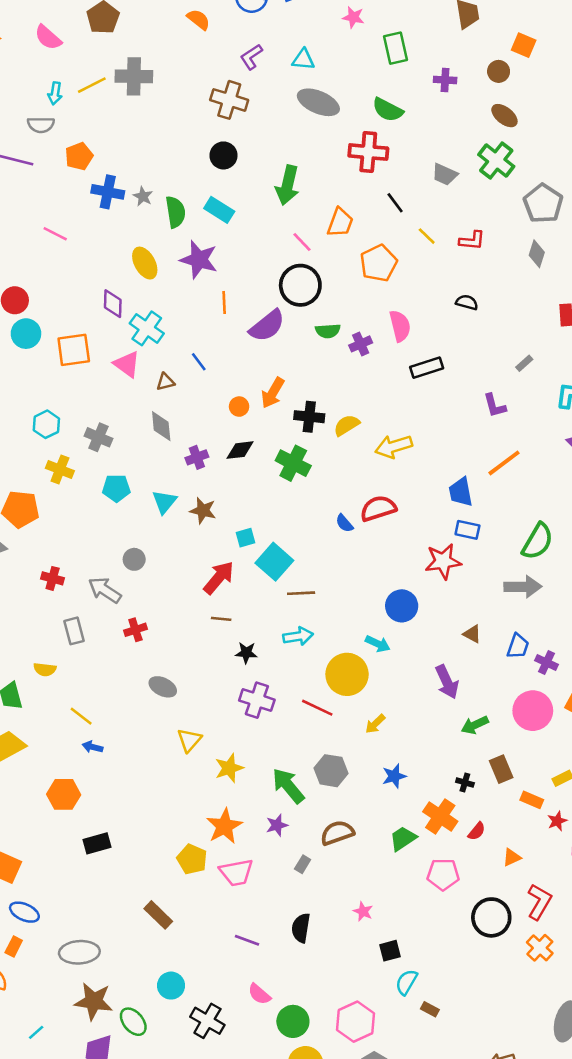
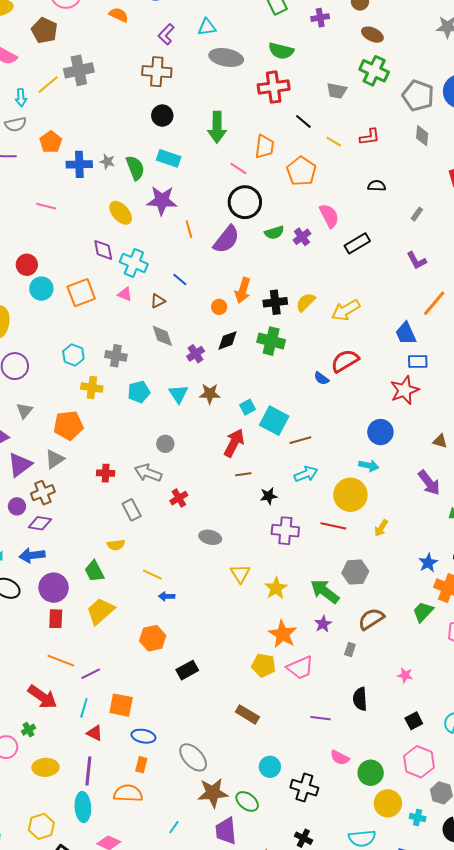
gray rectangle: (524, 363) -> (417, 214), moved
pink triangle: (127, 364) -> (125, 294), size x0.7
blue star: (394, 776) -> (428, 563), moved
black square: (390, 951) -> (414, 721), moved
gray ellipse: (79, 952) -> (193, 757), turned 64

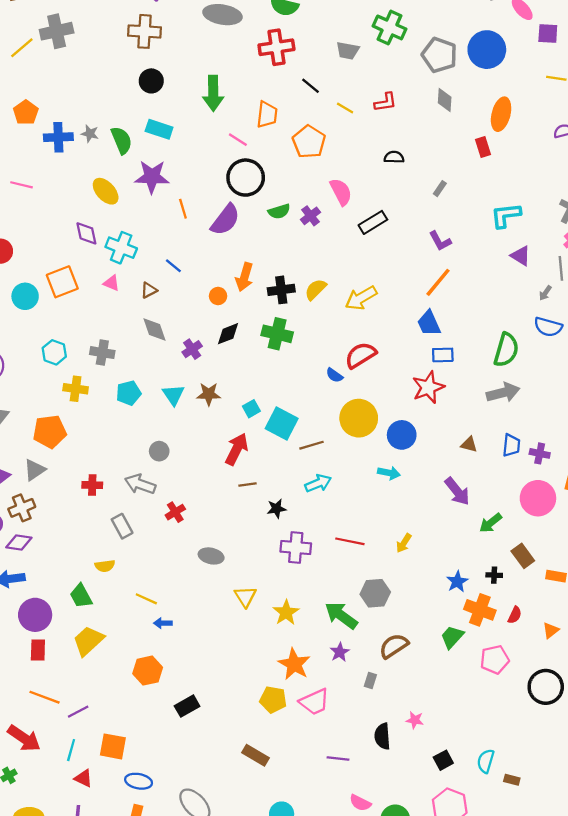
cyan circle: (41, 289) -> (25, 296), moved
orange line: (434, 303) -> (438, 282), moved
yellow circle: (350, 495) -> (359, 418), moved
pink star: (405, 675) -> (415, 720), moved

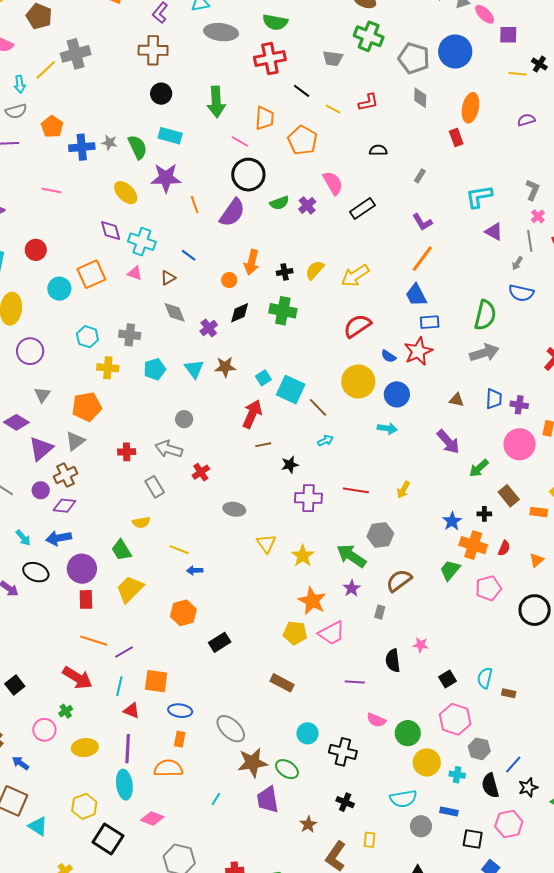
black cross: (281, 290) -> (285, 272), size x0.7
blue semicircle: (334, 375) -> (389, 356), moved
brown line: (312, 445) -> (318, 407), turned 65
cyan arrow: (318, 483) -> (325, 441), size x0.7

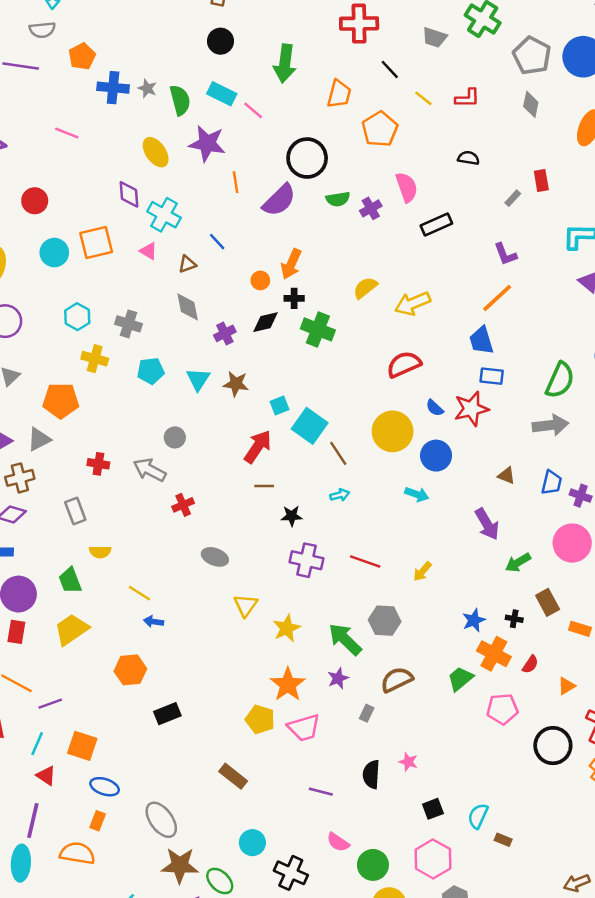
red rectangle: (456, 137) -> (541, 180), moved
pink line: (240, 141) -> (253, 110), moved
black cross: (285, 272) -> (294, 298), moved
gray rectangle: (155, 487) -> (75, 511), moved

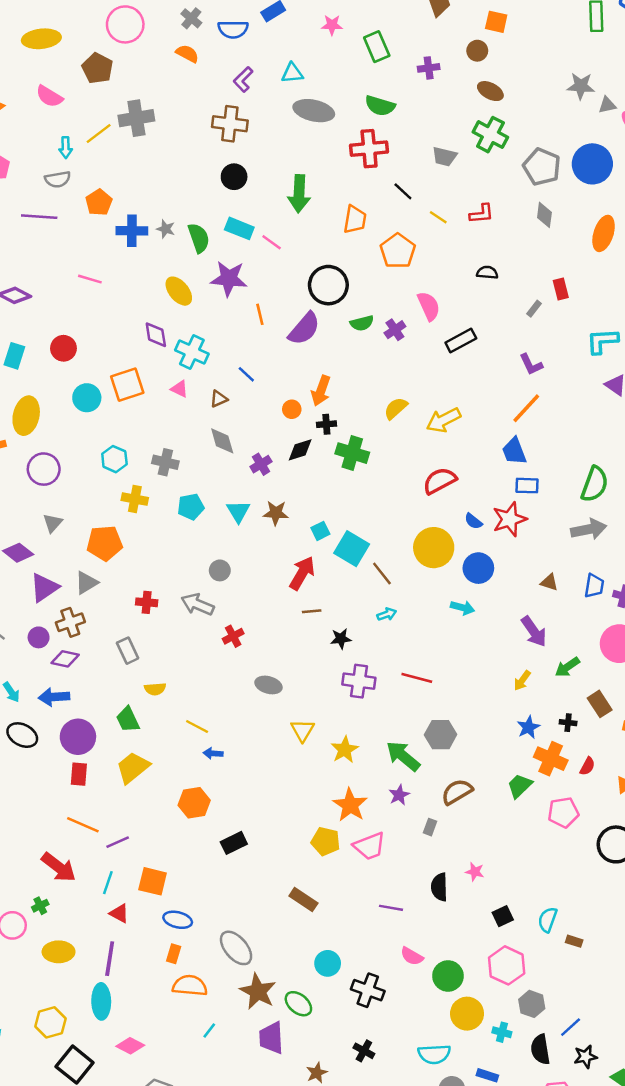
yellow arrow: (422, 571) -> (522, 680), moved
orange semicircle: (77, 853) -> (190, 986), moved
brown star: (180, 865) -> (258, 991), turned 30

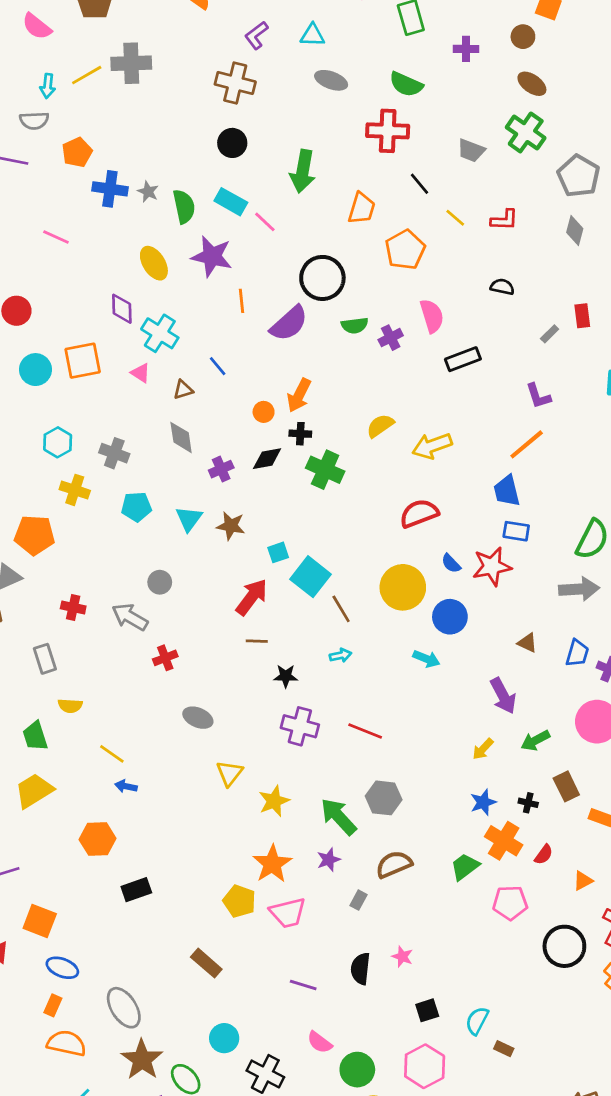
gray ellipse: (314, 111) -> (331, 80), size x0.7

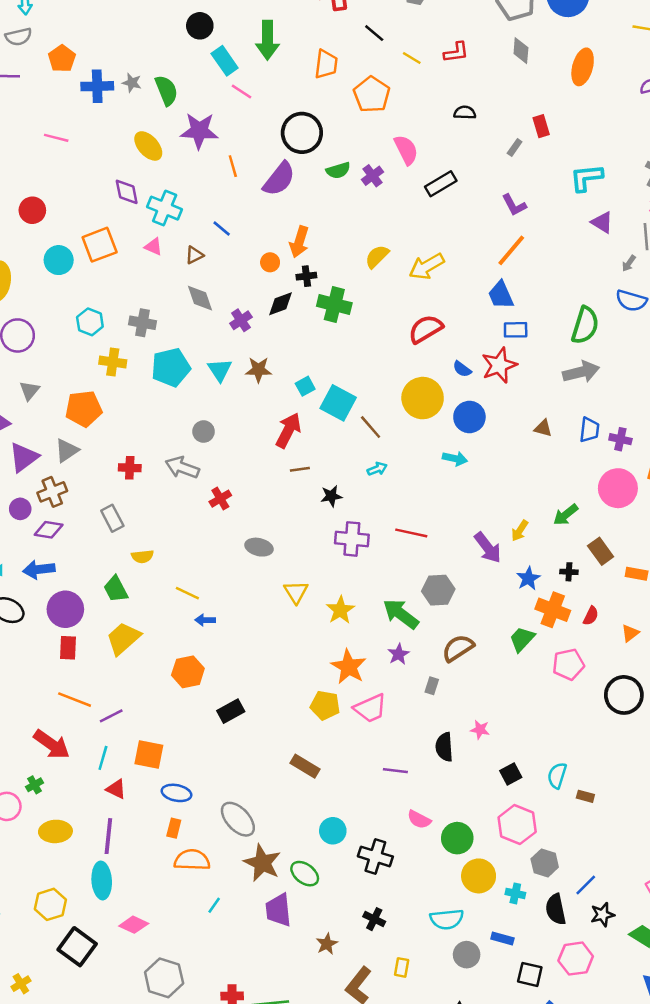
cyan rectangle: (231, 202) -> (225, 61), moved, turned 36
cyan pentagon: (136, 507) -> (171, 367), size x1.4
purple arrow: (503, 696) -> (488, 548), moved

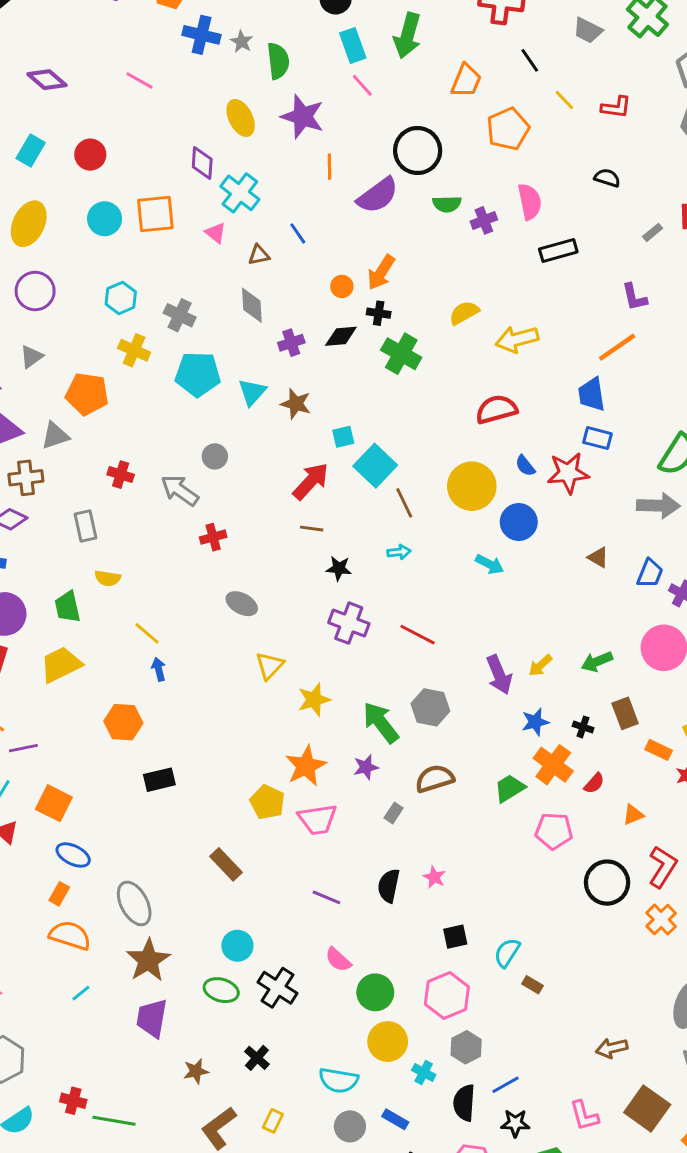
blue arrow: (205, 620) -> (159, 669), turned 60
green ellipse: (305, 874) -> (221, 990), moved, turned -36

